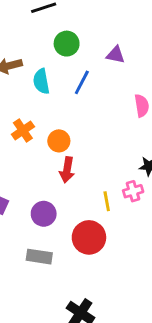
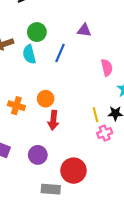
green circle: (67, 44) -> (37, 32), moved
orange cross: (23, 130) -> (16, 106), moved, turned -35
yellow line: (107, 201) -> (96, 115), moved
gray rectangle: (39, 257) -> (51, 189), moved

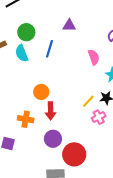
orange cross: (16, 106) -> (26, 119), moved
yellow line: (96, 115) -> (88, 101), turned 64
purple circle: (38, 155) -> (53, 139), moved

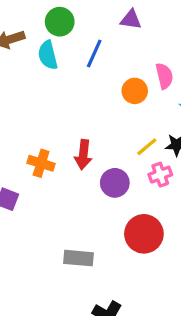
orange circle: (41, 92) -> (135, 91), moved
purple circle: (53, 139) -> (115, 183), moved
red circle: (74, 154) -> (144, 234), moved

